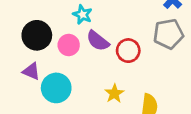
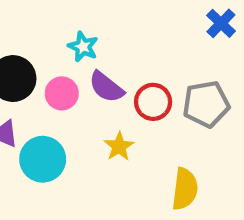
gray pentagon: (168, 34) -> (206, 104), moved
yellow star: (114, 93) -> (119, 146), moved

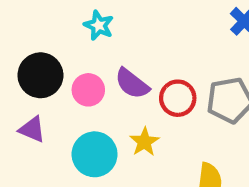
cyan star: (83, 47) -> (99, 25), moved
cyan circle: (43, 159) -> (95, 154), moved

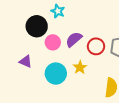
black circle: (40, 75) -> (37, 26), moved
purple semicircle: (132, 84) -> (74, 39), turned 102

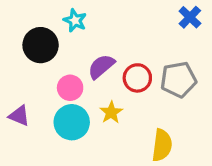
pink circle: (53, 42) -> (70, 88), moved
purple triangle: (26, 61) -> (19, 116), moved

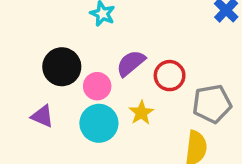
black circle: (41, 45) -> (62, 67), moved
gray pentagon: (178, 80) -> (212, 104), moved

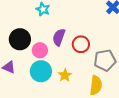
purple semicircle: (131, 63) -> (59, 37), turned -30
yellow star: (141, 113) -> (65, 75), moved

